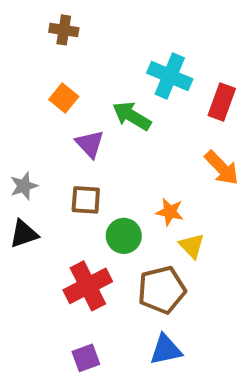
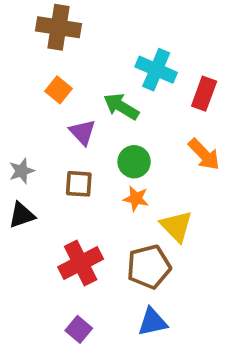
brown cross: (64, 30) -> (59, 27), size x1.6
orange star: (170, 212) -> (136, 199), moved
green circle: (124, 236) -> (134, 162), moved
yellow triangle: (192, 246) -> (176, 226), size x1.4
purple square: (86, 358) -> (79, 329), turned -30

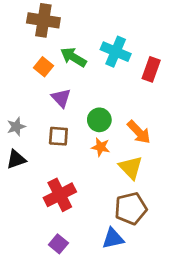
green arrow: (121, 106) -> (73, 57), moved
orange arrow: (204, 154) -> (139, 132), moved
brown pentagon: (149, 267) -> (131, 208), moved

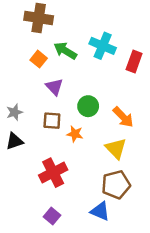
orange star: (101, 147) -> (75, 134), moved
blue triangle: (113, 238) -> (100, 211), turned 35

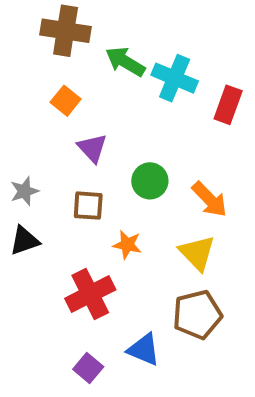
green arrow: (65, 51) -> (125, 62), moved
orange star: (75, 134) -> (127, 245), moved
blue triangle: (100, 211) -> (144, 350), moved

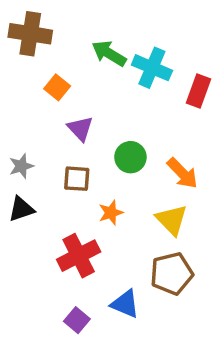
brown cross: (66, 31) -> (30, 34), moved
orange star: (127, 245) -> (111, 213), turned -30

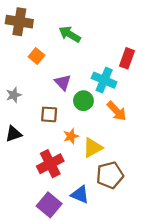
cyan cross: (152, 68) -> (104, 80), moved
purple triangle: (80, 129) -> (63, 82), moved
gray star: (21, 166) -> (14, 95), moved
yellow triangle: (172, 220) -> (93, 148), moved, turned 45
purple square: (77, 320) -> (49, 205), size x1.5

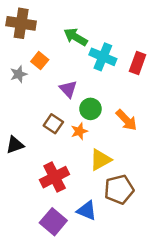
cyan cross: (104, 80) -> (103, 57), moved
gray star: (14, 95) -> (19, 74), moved
brown square: (49, 114) -> (53, 124), turned 30
orange star: (71, 136) -> (79, 131), moved

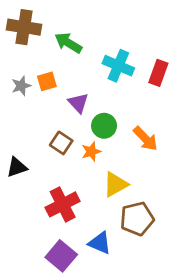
green arrow: (76, 37) -> (68, 43), moved
orange square: (40, 61) -> (47, 81), moved, turned 35

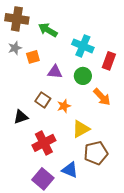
red rectangle: (158, 73) -> (109, 61), moved
gray star: (21, 86) -> (15, 48), moved
purple triangle: (78, 103) -> (55, 72), turned -42
green circle: (104, 126) -> (83, 76), moved
black triangle: (17, 167) -> (21, 117), moved

